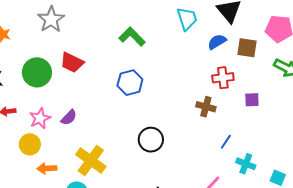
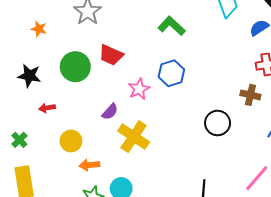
pink star: (40, 118) -> (139, 89), moved
black circle: (151, 140) -> (218, 123), moved
yellow cross: (91, 161) -> (134, 137), moved

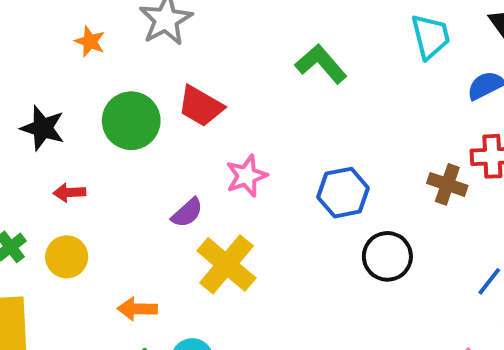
orange star: (39, 29) -> (90, 41), moved
blue hexagon: (171, 73) -> (343, 193), moved
brown cross: (250, 95) -> (447, 184), moved
yellow circle: (71, 141) -> (67, 257), moved

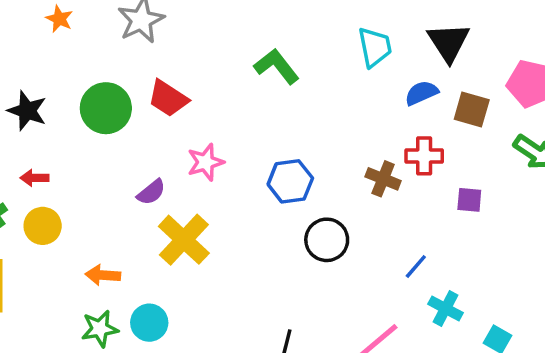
orange star: (90, 41) -> (59, 19), moved
red arrow: (69, 193) -> (35, 178), moved

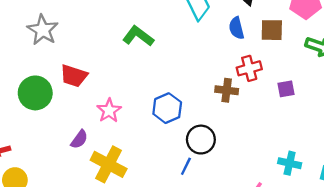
blue semicircle: (421, 93) -> (236, 28), turned -65
blue line: (416, 266) -> (186, 166), moved

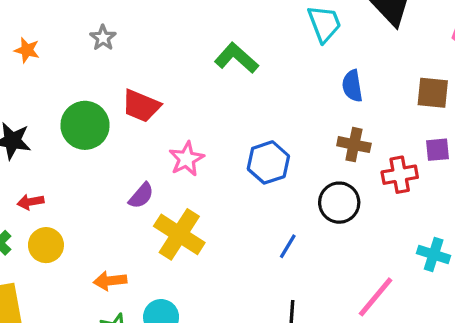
blue semicircle: (236, 28) -> (352, 86), moved
gray star: (43, 30) -> (103, 38), size x0.6
brown square: (272, 30) -> (433, 93), moved
red cross: (249, 68) -> (400, 175), moved
black circle: (201, 140) -> (339, 203), moved

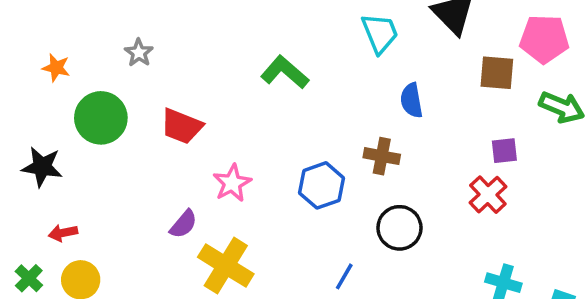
brown square: (433, 93) -> (497, 73), moved
green circle: (85, 125) -> (101, 118), moved
brown cross: (354, 145) -> (382, 156), moved
purple square: (438, 150) -> (504, 151), moved
red cross: (400, 175) -> (488, 195), moved, turned -32

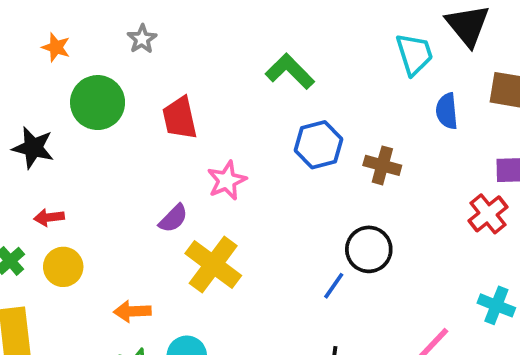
cyan trapezoid: (380, 33) -> (414, 54), moved
blue semicircle: (412, 100) -> (447, 111), moved
red trapezoid: (182, 126) -> (180, 118), turned 51
blue hexagon: (322, 185) -> (319, 145), moved
black circle: (399, 228) -> (369, 249), moved

